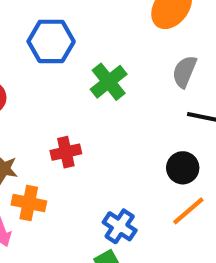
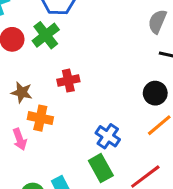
green cross: (109, 82) -> (46, 35), moved

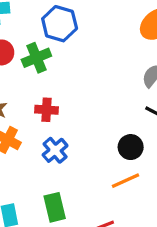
blue cross: (108, 136) -> (55, 150), moved

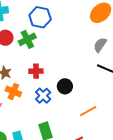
black circle: (131, 147) -> (65, 86), moved

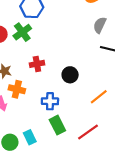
blue cross: (43, 96) -> (50, 101), moved, turned -35

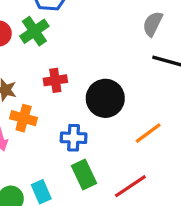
black circle: (70, 75) -> (105, 98), size x1.5

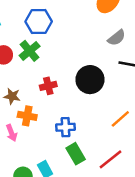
gray semicircle: (153, 24) -> (117, 38), turned -150
black circle: (105, 98) -> (90, 80), moved

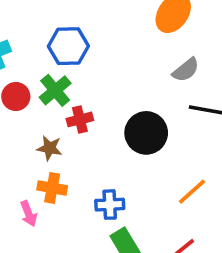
red cross: (48, 86) -> (80, 119), moved
brown star: (12, 96) -> (50, 148), moved

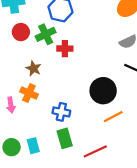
red cross: (80, 119) -> (65, 49), moved
black circle: (146, 133) -> (103, 91), moved

